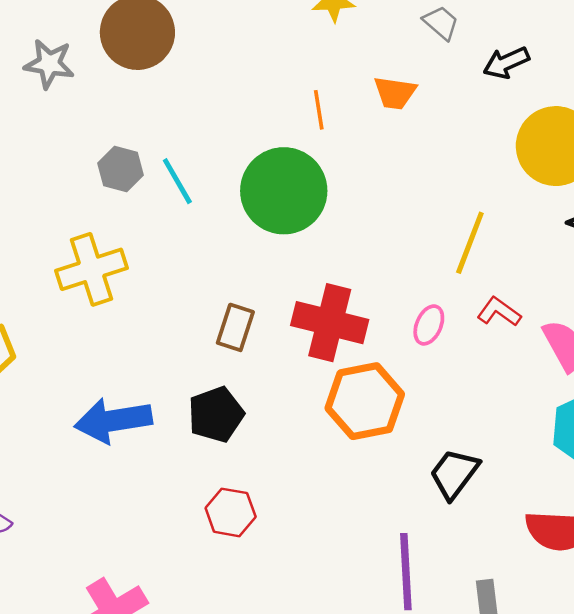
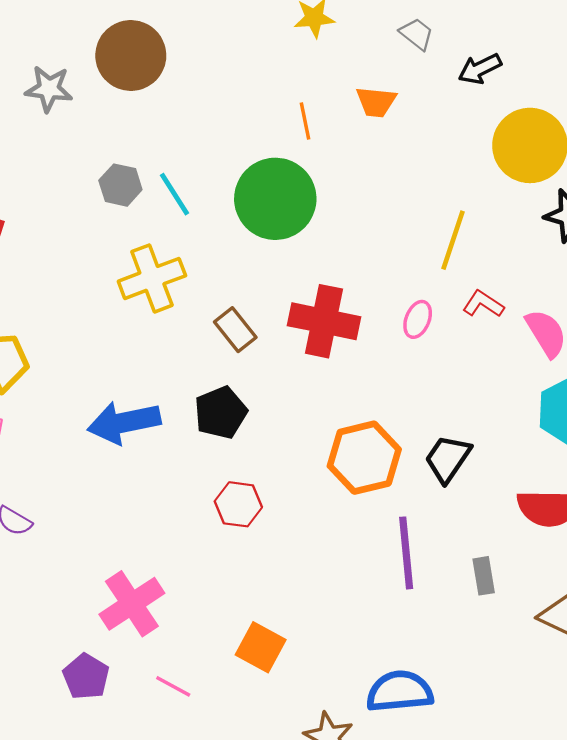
yellow cross: (92, 269) -> (152, 278), moved
brown rectangle: (235, 327) -> (235, 330), turned -54
orange hexagon: (365, 401) -> (364, 458), moved

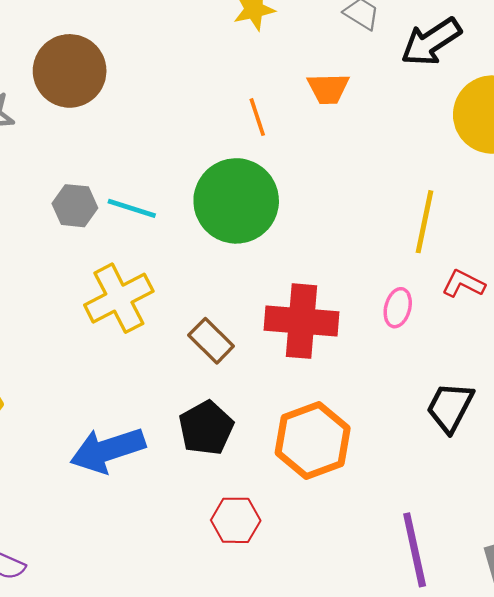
black arrow: (480, 69) -> (431, 42), size x1.4
cyan line: (175, 194) -> (132, 208), turned -33
orange hexagon: (364, 458) -> (313, 441), moved
black trapezoid: (448, 459) -> (450, 407), moved

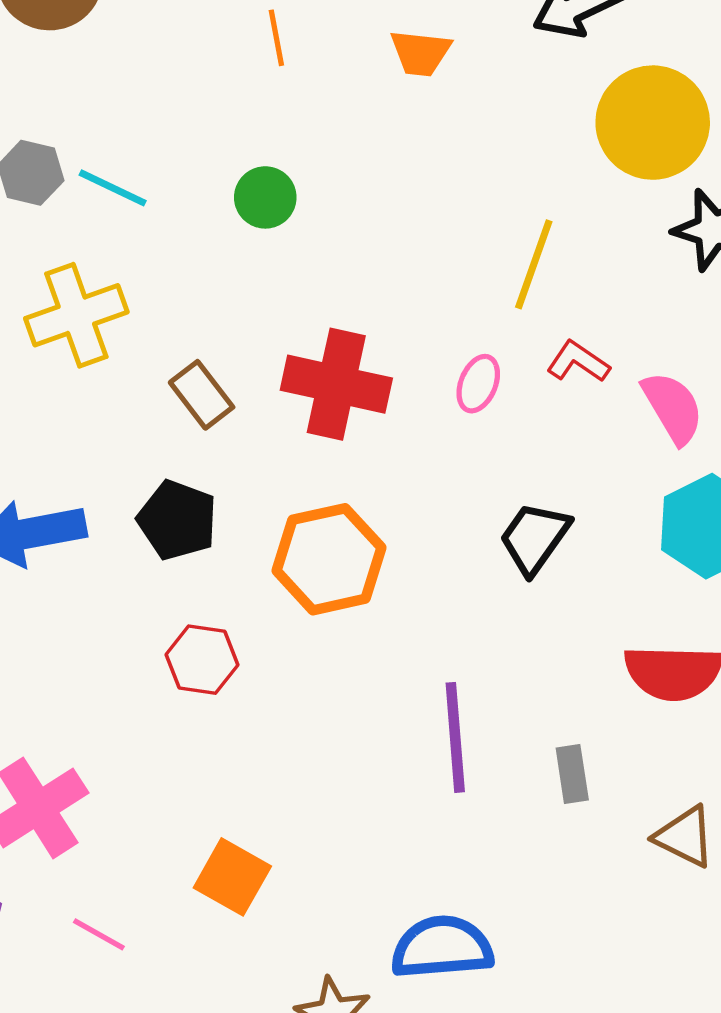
orange line: (257, 117) -> (276, 38), moved
green circle: (236, 201) -> (265, 197), size x0.5
black pentagon: (206, 428) -> (177, 520), turned -30

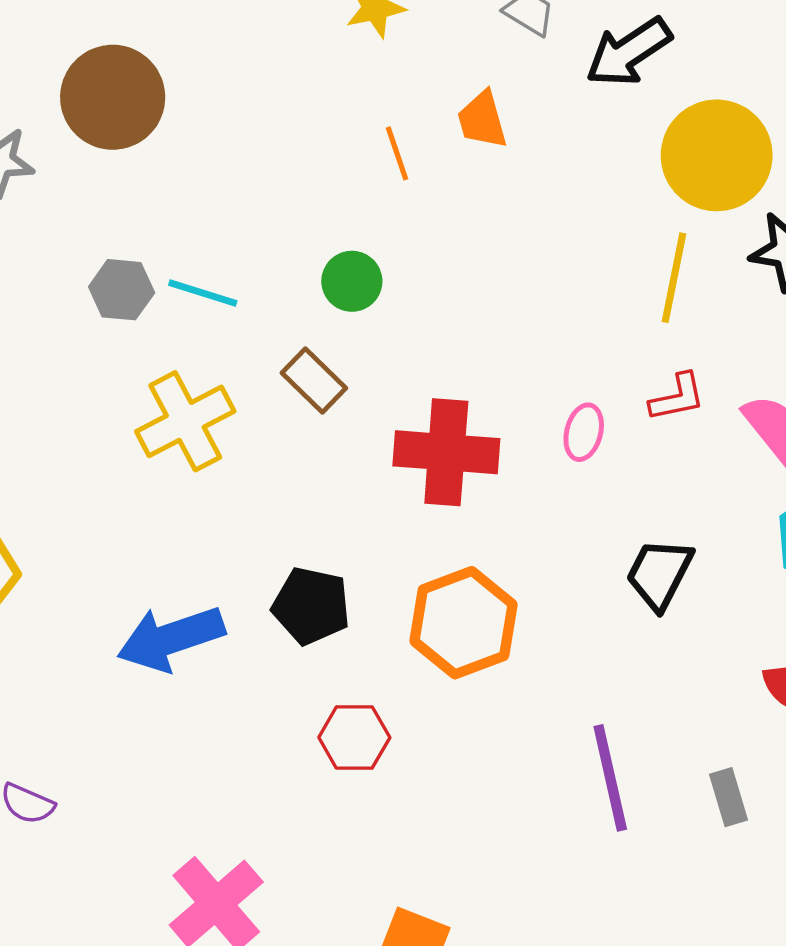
orange line: (276, 38) -> (397, 153), moved
orange trapezoid: (421, 53) -> (482, 120), turned 76
yellow line: (534, 264) -> (674, 278), moved
red L-shape: (578, 362) -> (677, 397), turned 142
brown rectangle: (202, 395) -> (314, 380), moved

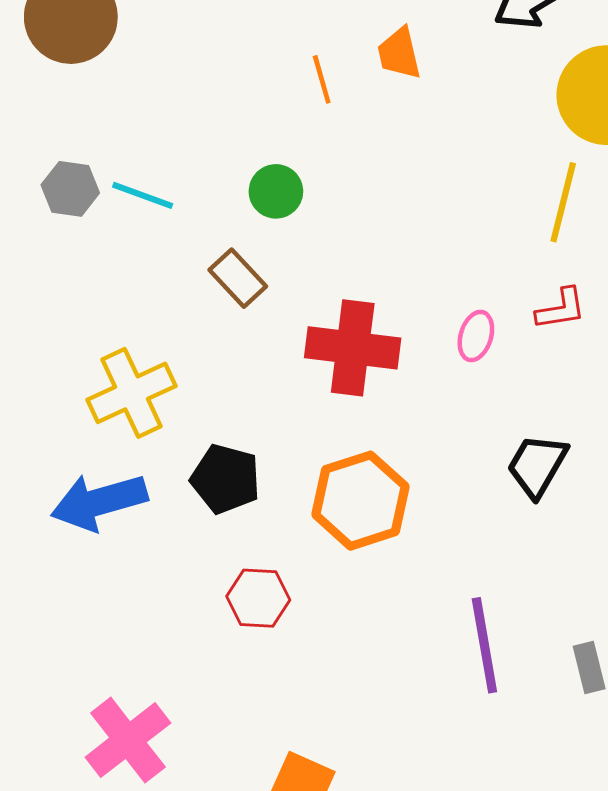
yellow cross: (185, 421) -> (131, 393), moved

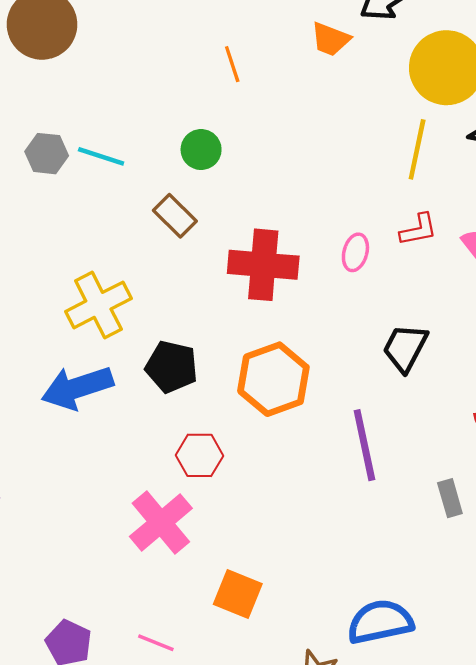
orange trapezoid: (399, 53) -> (330, 39), moved, turned -54
purple line: (484, 645) -> (364, 445), moved
pink cross: (128, 740) -> (161, 522), moved

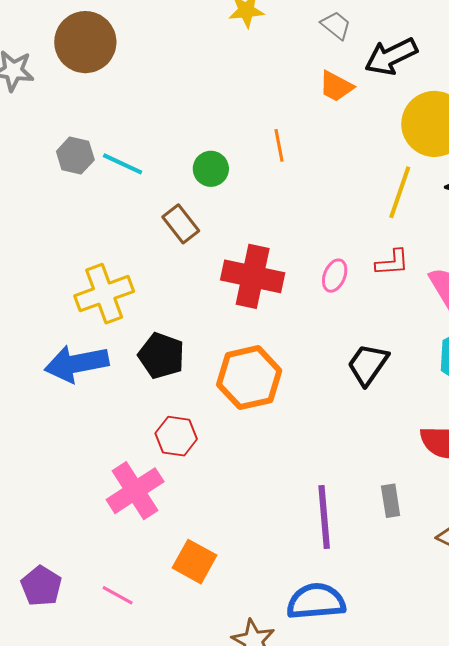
orange line: (232, 64) -> (279, 145), moved
purple line: (364, 445) -> (324, 517), moved

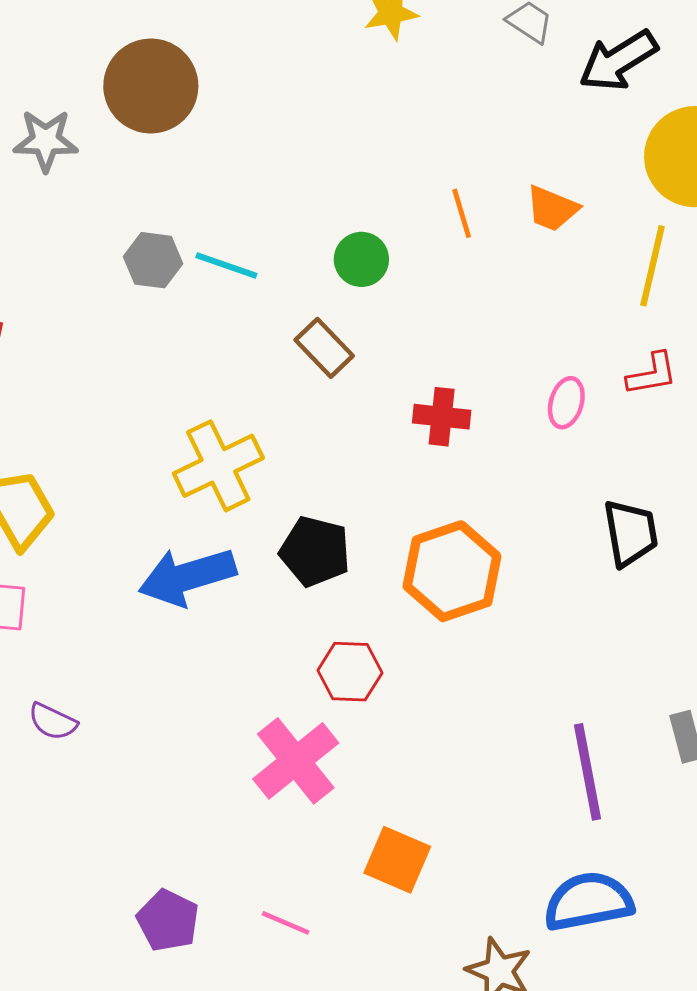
orange trapezoid: (336, 86) -> (552, 209), moved
red cross: (253, 276) -> (442, 417), size x0.6
black trapezoid: (368, 364) -> (630, 533), turned 141

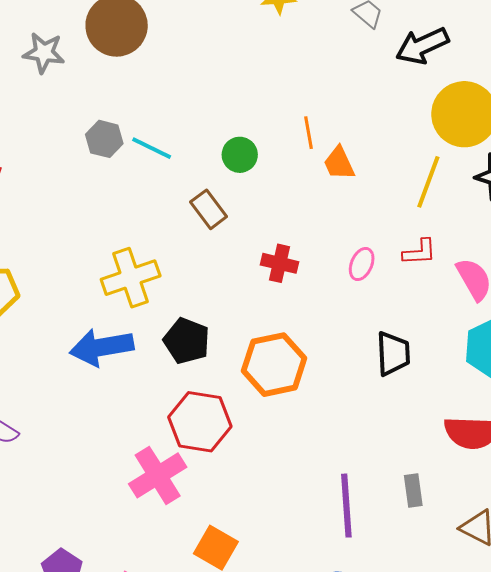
orange trapezoid: (552, 209) -> (339, 163), moved, turned 36
red hexagon: (350, 672) -> (200, 422), size x1.5

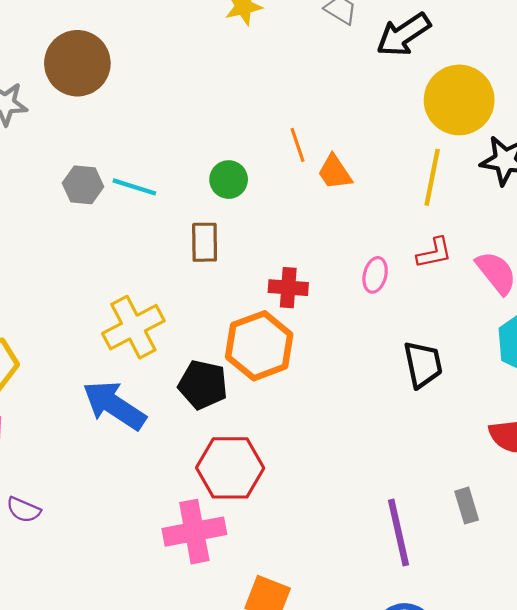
brown rectangle: (209, 209) -> (205, 242), turned 45
blue arrow: (102, 347) -> (114, 405), turned 52
orange hexagon: (274, 365) -> (259, 346), moved
pink cross: (158, 475) -> (194, 532), turned 30

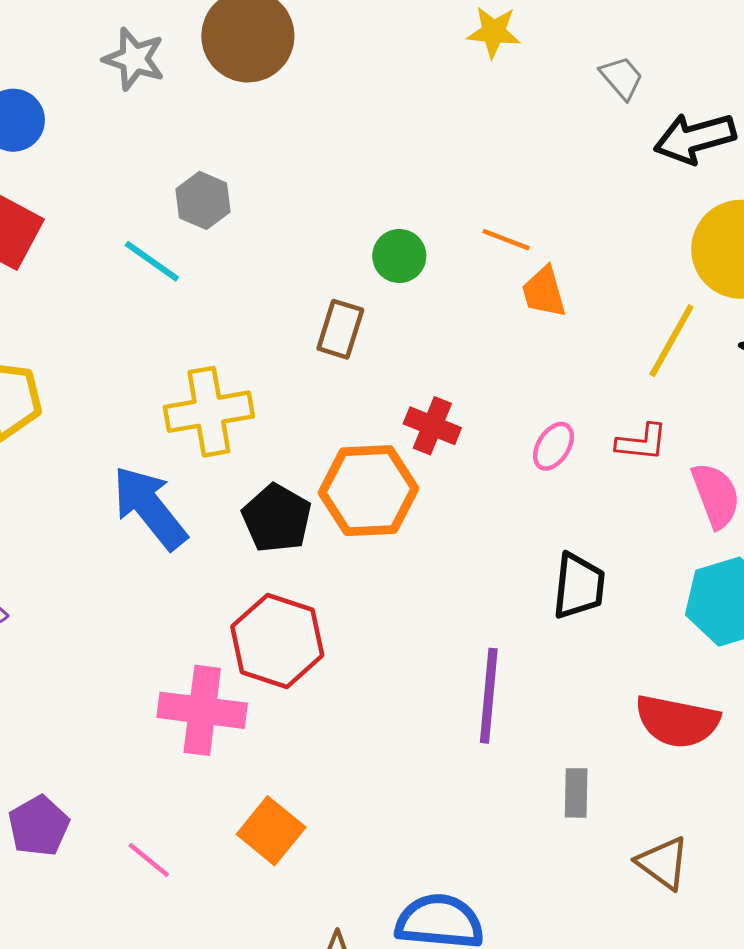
orange line: (298, 145) -> (506, 240), turned -68
cyan line: (134, 187) -> (152, 261), moved
purple line: (398, 532) -> (489, 696), moved

